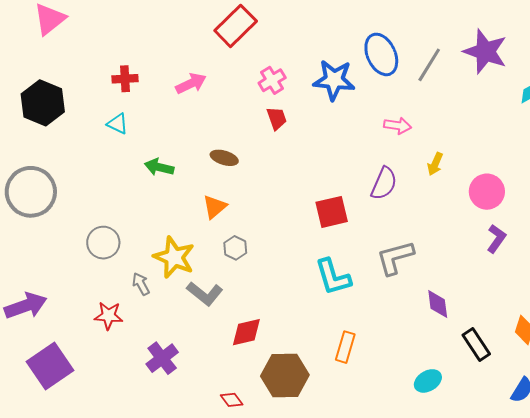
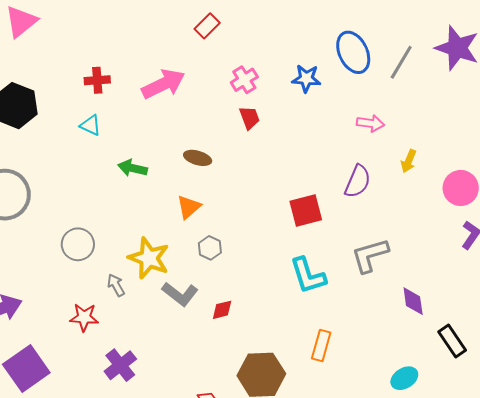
red rectangle: (236, 26) -> (207, 26), size x0.6
blue star: (334, 80) -> (306, 79), size x0.7
pink arrow: (191, 83) -> (163, 84), size x1.4
red diamond: (246, 332) -> (222, 310), moved, size x0.7
purple cross: (162, 358) -> (120, 365), moved

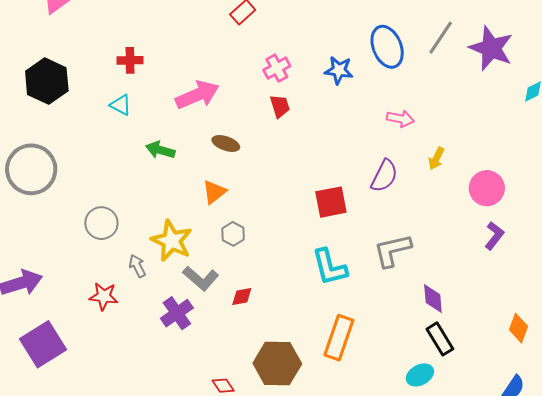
gray line: (401, 62) -> (441, 38), moved
pink arrow: (163, 84) -> (197, 95), moved
black rectangle: (452, 341) -> (440, 339), moved
orange rectangle: (321, 345) -> (339, 338), size x1.4
purple cross: (120, 365) -> (177, 313), moved

